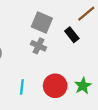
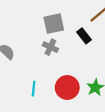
gray square: (42, 23) -> (54, 24), turned -35

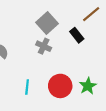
gray square: (54, 24) -> (47, 23), turned -30

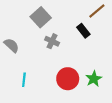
gray square: (47, 23) -> (41, 17), moved
cyan line: (27, 87) -> (24, 80), moved

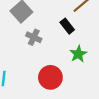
green star: (94, 79) -> (78, 54), moved

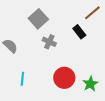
green star: (78, 54) -> (90, 84), moved

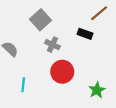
black rectangle: (79, 32) -> (85, 34), turned -32
red circle: (64, 78) -> (62, 72), moved

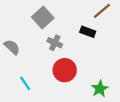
cyan line: (23, 85) -> (25, 83), turned -40

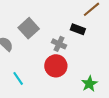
gray square: (43, 17) -> (29, 28), moved
gray cross: (55, 43) -> (59, 44), moved

